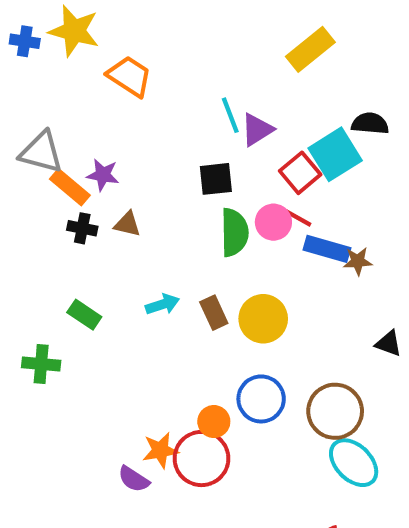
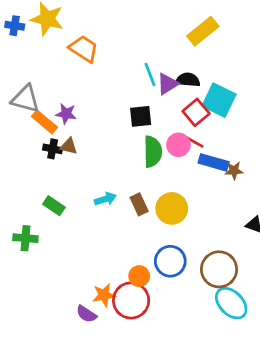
black semicircle: (370, 123) -> (188, 80), moved
cyan square: (335, 154) -> (219, 100), turned -32
brown triangle: (127, 224) -> (69, 146), moved

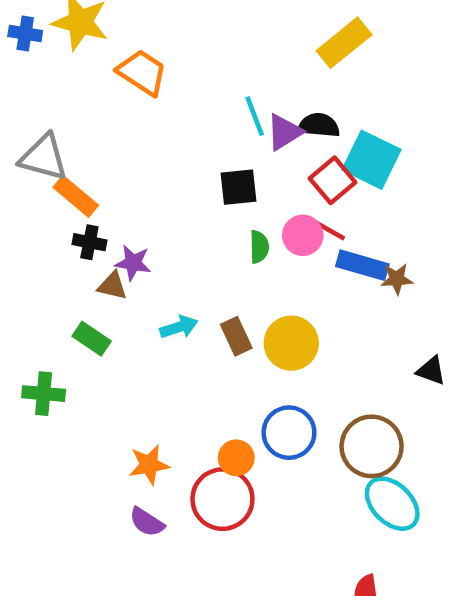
purple star: (66, 114) -> (133, 263), moved
brown triangle: (69, 146) -> (112, 286), moved
green semicircle: (153, 152) -> (259, 247), size x0.6
orange star: (104, 295) -> (149, 465), moved

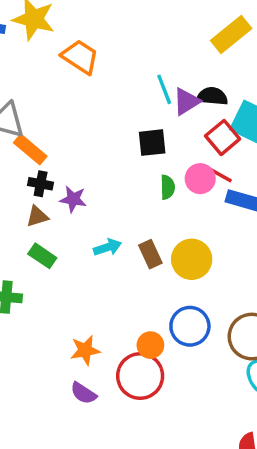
brown triangle: (112, 286) -> (37, 216), moved, turned -30

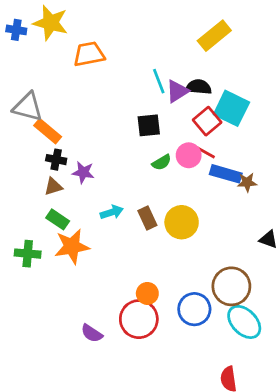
orange trapezoid: (80, 57) -> (89, 54), turned -44
green semicircle: (168, 187) -> (162, 162), turned 60
blue circle: (190, 326) -> (194, 309), moved
orange star: (85, 350) -> (72, 246), moved, size x1.4

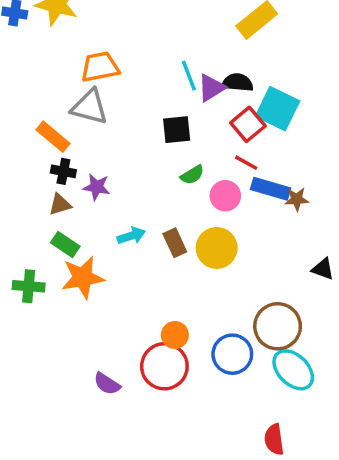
orange trapezoid: (89, 54) -> (100, 67), moved
gray triangle: (28, 107) -> (90, 107), moved
pink circle: (189, 155) -> (225, 196), moved

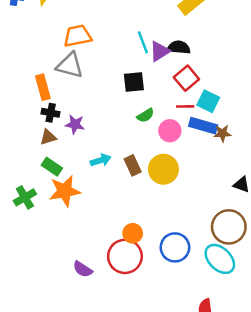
cyan square: (278, 109) -> (208, 101), moved, size x0.7
orange rectangle: (53, 137) -> (43, 87), turned 35
red line: (246, 163) -> (185, 106), turned -30
green cross: (29, 286) -> (25, 197), turned -35
brown circle: (278, 326) -> (229, 227), moved

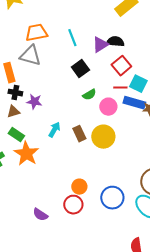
cyan line: (143, 42) -> (72, 38), moved
black square: (134, 82) -> (80, 69), turned -30
cyan arrow: (101, 160) -> (54, 130), turned -42
orange star: (65, 191) -> (26, 154), turned -30
red circle: (125, 256) -> (73, 205), size x0.7

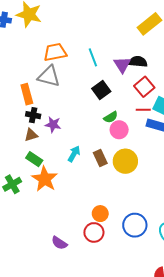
purple triangle: (100, 45) -> (122, 65), turned -30
pink circle: (108, 107) -> (119, 130), moved

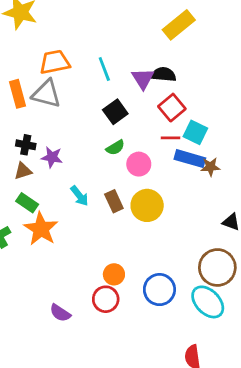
orange rectangle: (27, 94) -> (17, 94), moved
green semicircle: (111, 117) -> (115, 148), moved
cyan arrow: (74, 154) -> (80, 196), turned 112

